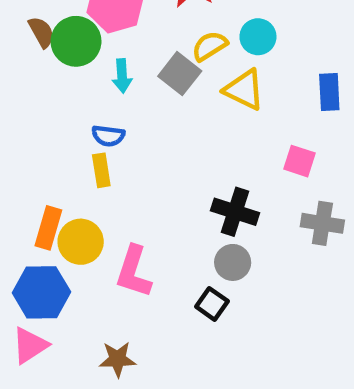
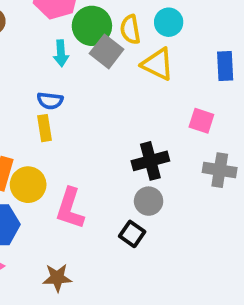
green circle: (76, 41) -> (92, 26), moved
yellow semicircle: (210, 46) -> (130, 29), turned -68
black cross: (235, 212) -> (150, 161), turned -33

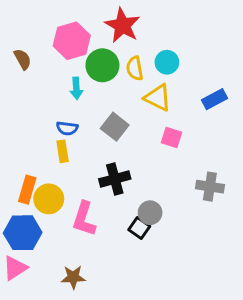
gray square: (107, 51) -> (115, 127), moved
blue rectangle: (225, 66) -> (215, 99), turned 65
pink square: (201, 121) -> (172, 137), moved
black cross: (150, 161) -> (115, 179), moved
black square: (132, 234) -> (139, 228), moved

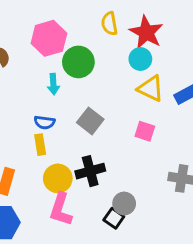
red star: (122, 25) -> (146, 32), moved
yellow semicircle: (135, 68) -> (109, 24), moved
yellow triangle: (158, 98) -> (151, 88), moved
yellow circle: (49, 199) -> (58, 178), moved

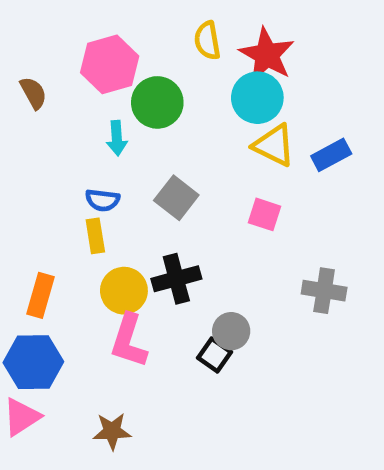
cyan circle: (140, 59) -> (257, 98), size x1.4

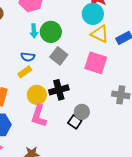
green circle: (157, 102) -> (51, 32), moved
pink square: (264, 214) -> (96, 63), size x1.6
yellow rectangle: (95, 236) -> (25, 72), turned 64

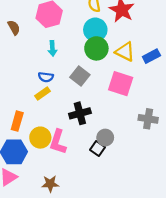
cyan circle: (93, 14) -> (95, 30), moved
green circle: (51, 32) -> (96, 48), moved
yellow circle: (37, 95) -> (40, 138), moved

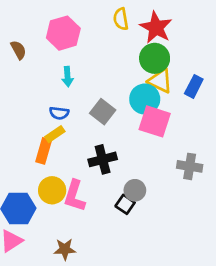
cyan circle: (95, 30) -> (145, 99), moved
green circle: (96, 48) -> (155, 58), moved
blue rectangle: (151, 56) -> (194, 86), turned -35
orange rectangle: (17, 121) -> (44, 151), moved

